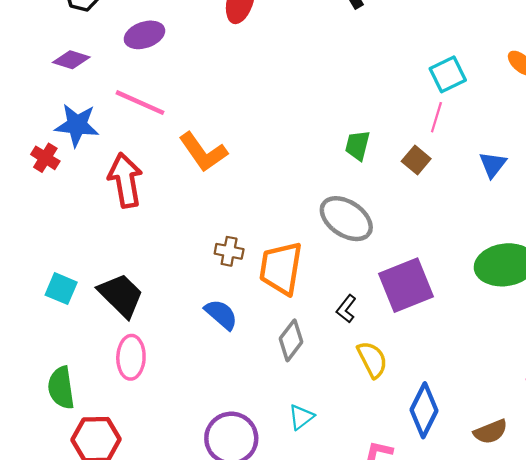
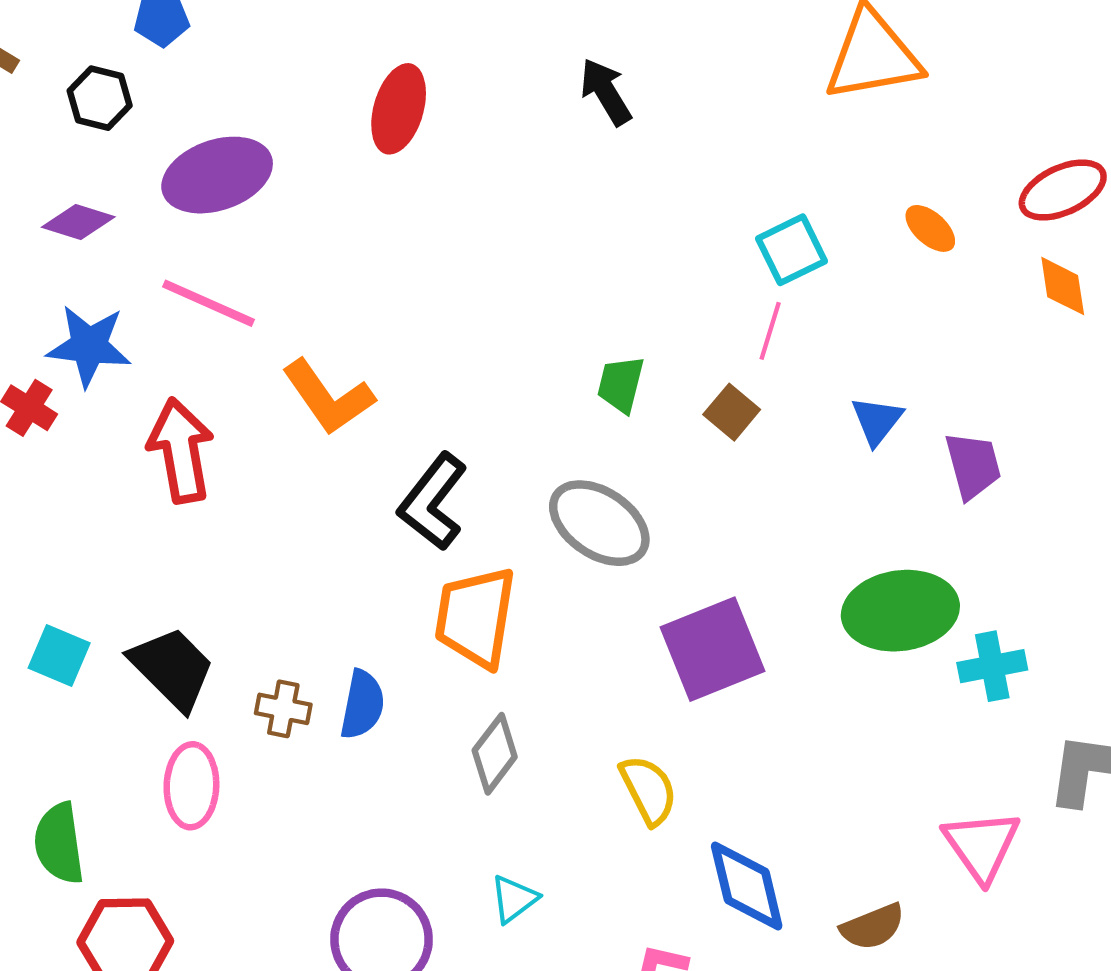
purple ellipse: (144, 35) -> (217, 175), size x1.4
brown cross: (229, 251) -> (283, 709), moved
black L-shape: (346, 309) -> (433, 502), moved, size x1.8
blue semicircle: (221, 314) -> (362, 705), turned 60
blue diamond: (424, 410) -> (747, 886), turned -40

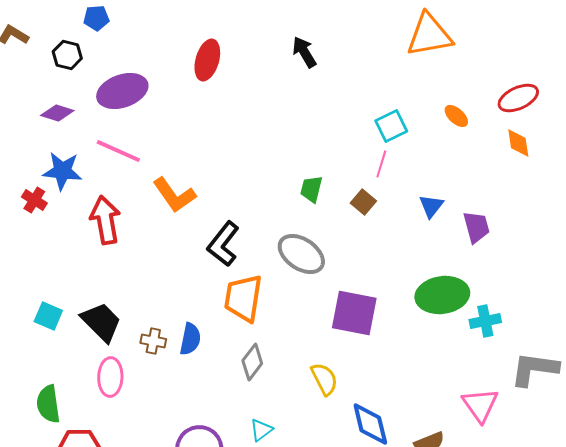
purple square: (712, 649) -> (354, 313), turned 33

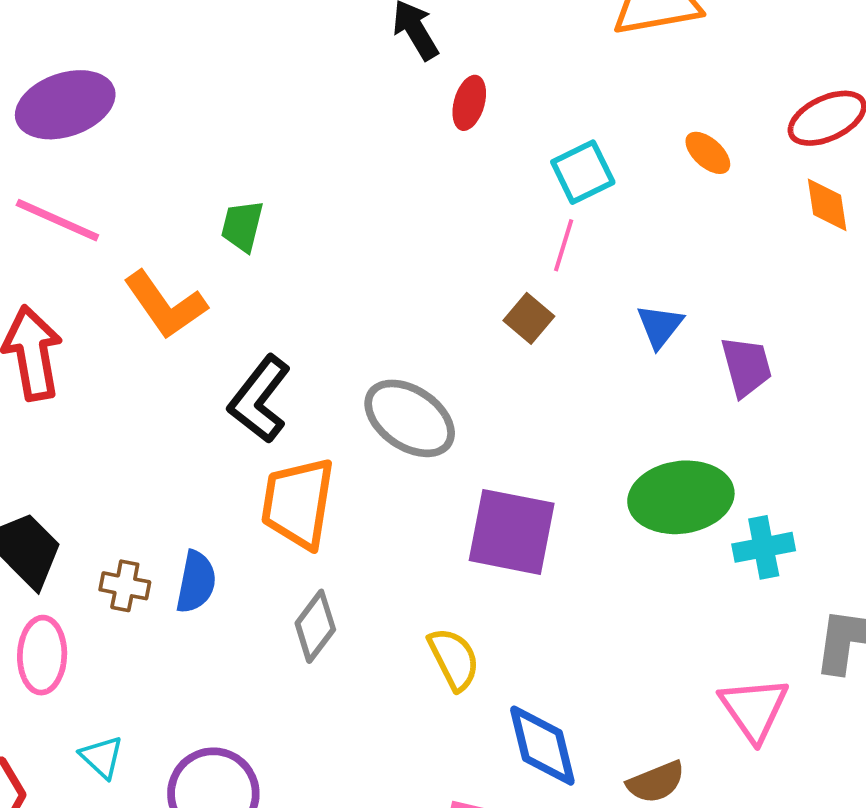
red ellipse: (207, 60) -> (469, 103), moved, size x0.7
green trapezoid: (311, 189) -> (242, 226), moved
cyan triangle: (261, 430) -> (102, 757), moved, turned -40

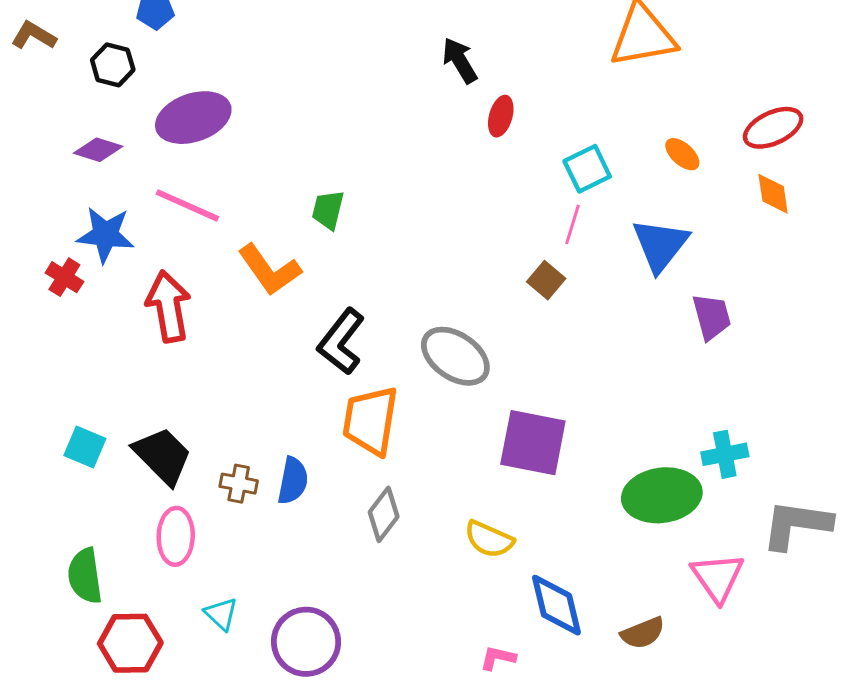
blue triangle: (660, 326) -> (660, 245), moved, size x1.6
green ellipse: (681, 497) -> (662, 495), moved
yellow semicircle: (454, 659) -> (489, 539), turned 141

